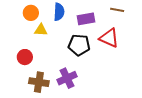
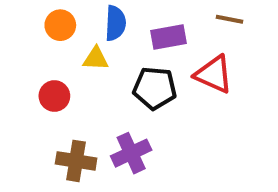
yellow triangle: (41, 30) -> (96, 59), moved
red circle: (25, 57) -> (54, 96), moved

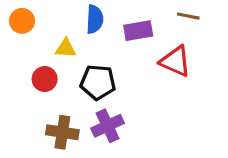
orange circle: (60, 25) -> (22, 21), moved
yellow triangle: (96, 59) -> (66, 48), moved
black pentagon: (155, 88) -> (98, 82), moved

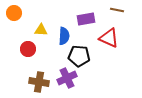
blue semicircle: (95, 19) -> (64, 36), moved
black pentagon: (98, 82) -> (79, 56), moved

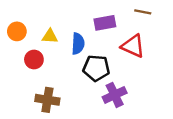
orange circle: (14, 13) -> (17, 31), moved
purple cross: (67, 78) -> (115, 95), moved

